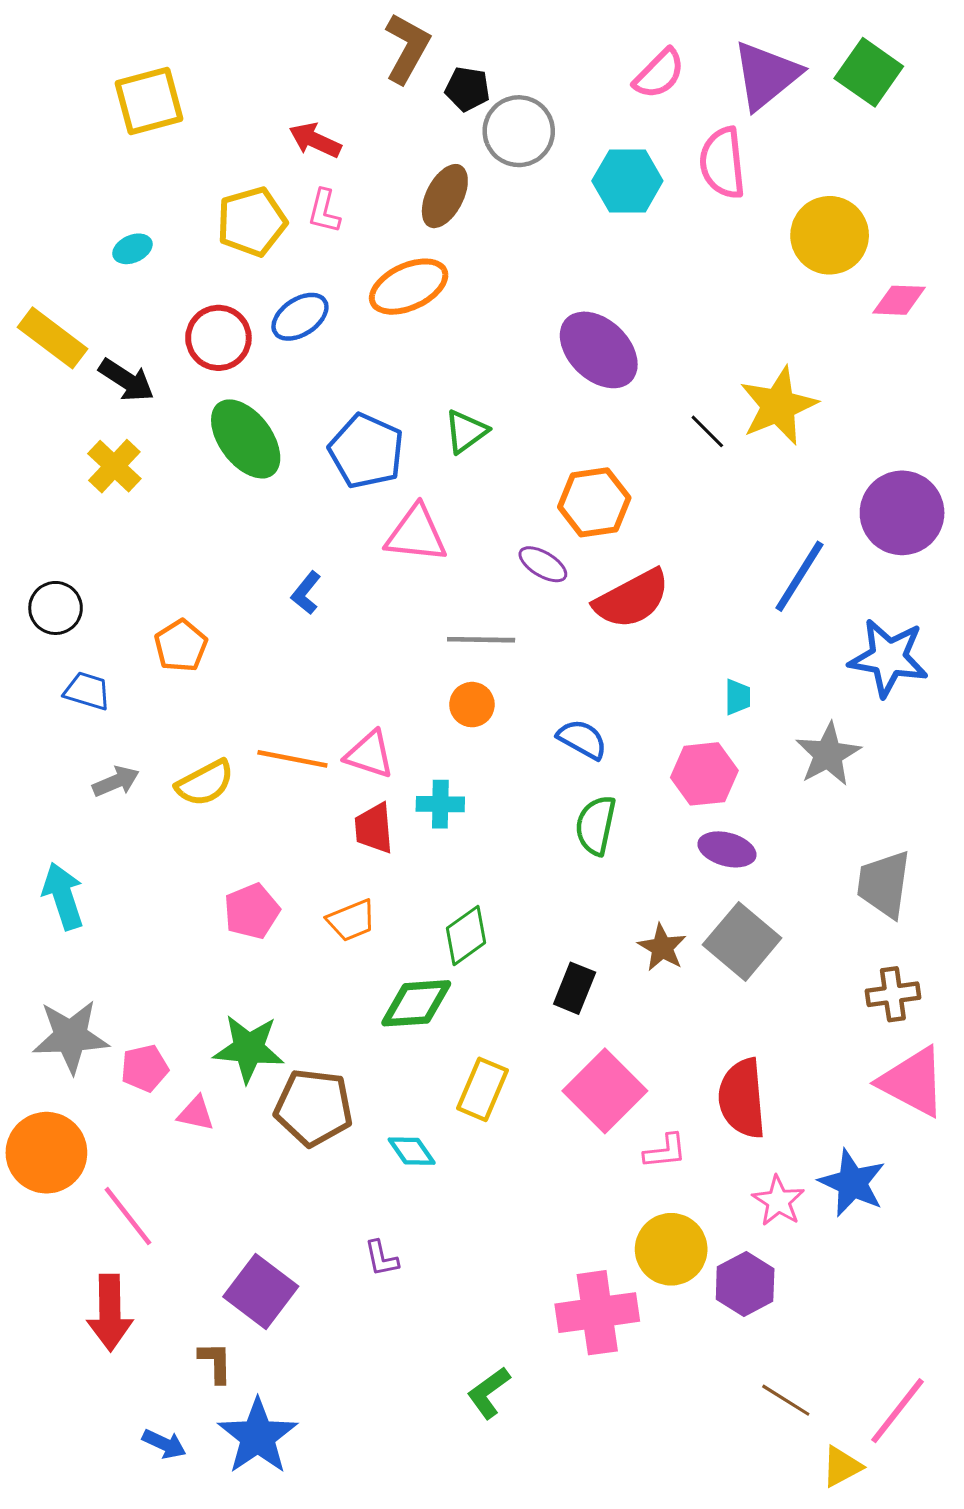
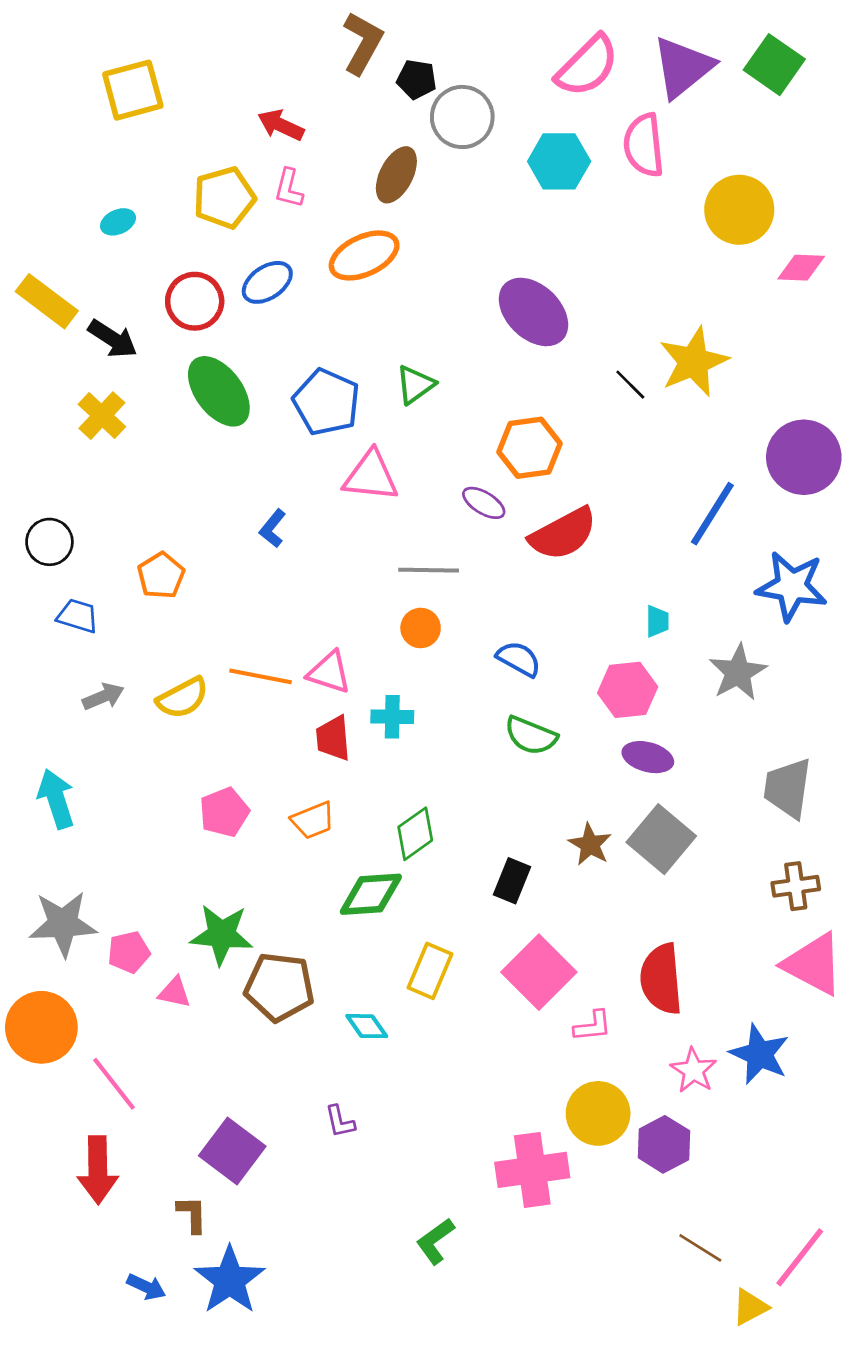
pink semicircle: (659, 74) -> (587, 66), size x1.4
green semicircle: (596, 825) -> (531, 736), turned -80

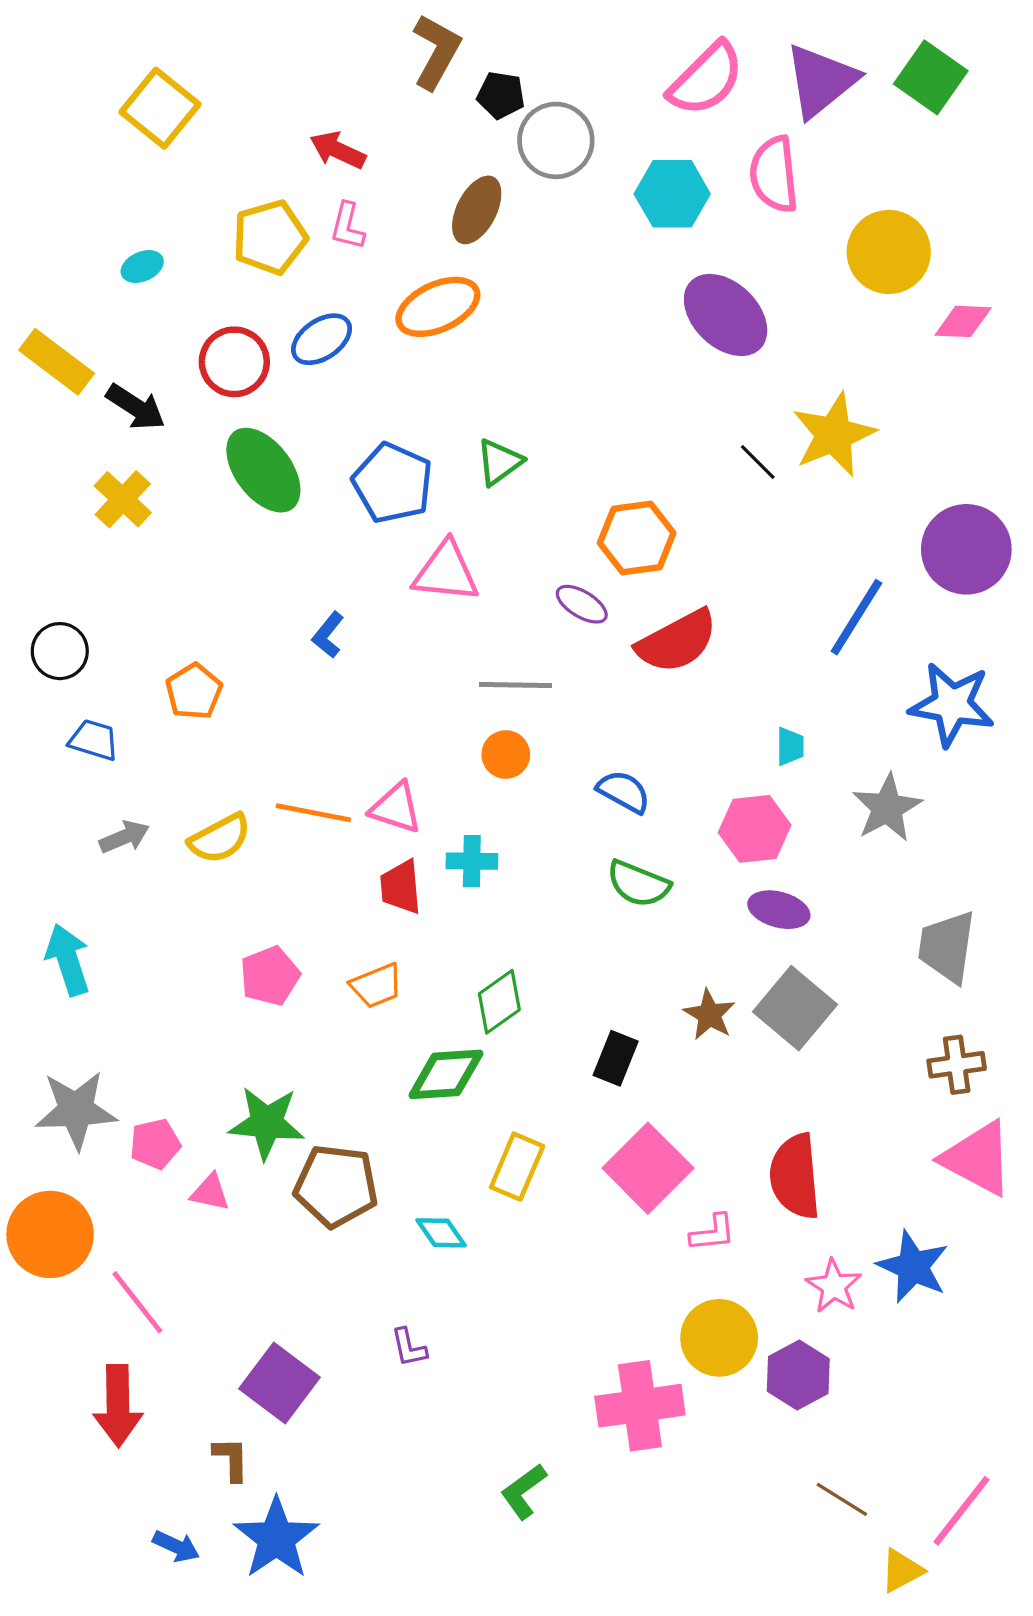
yellow square: (133, 90) -> (160, 108), turned -36
purple ellipse: (534, 312) -> (726, 315), moved

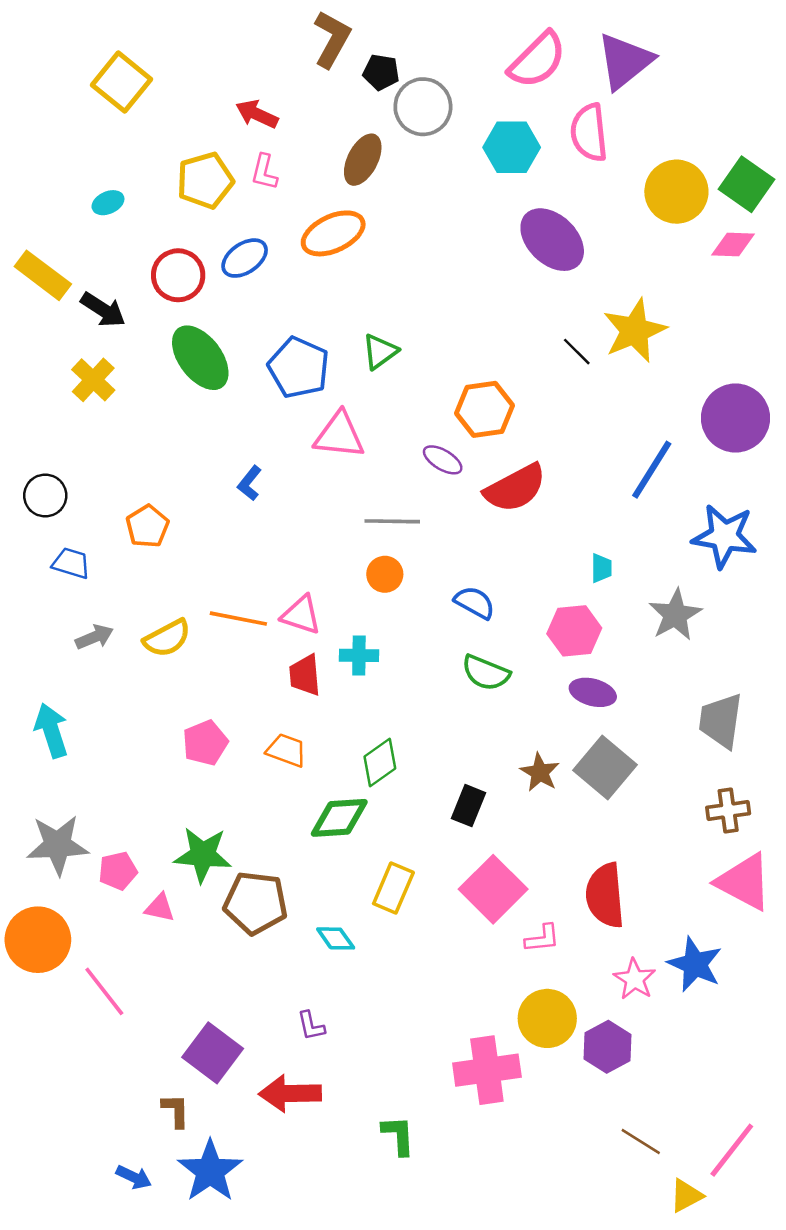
green square: (931, 77) -> (747, 184), moved
orange trapezoid: (376, 986) -> (286, 750), turned -138
red arrow: (118, 1406) -> (290, 1093), moved, turned 90
green L-shape: (524, 1491) -> (398, 1135), turned 123

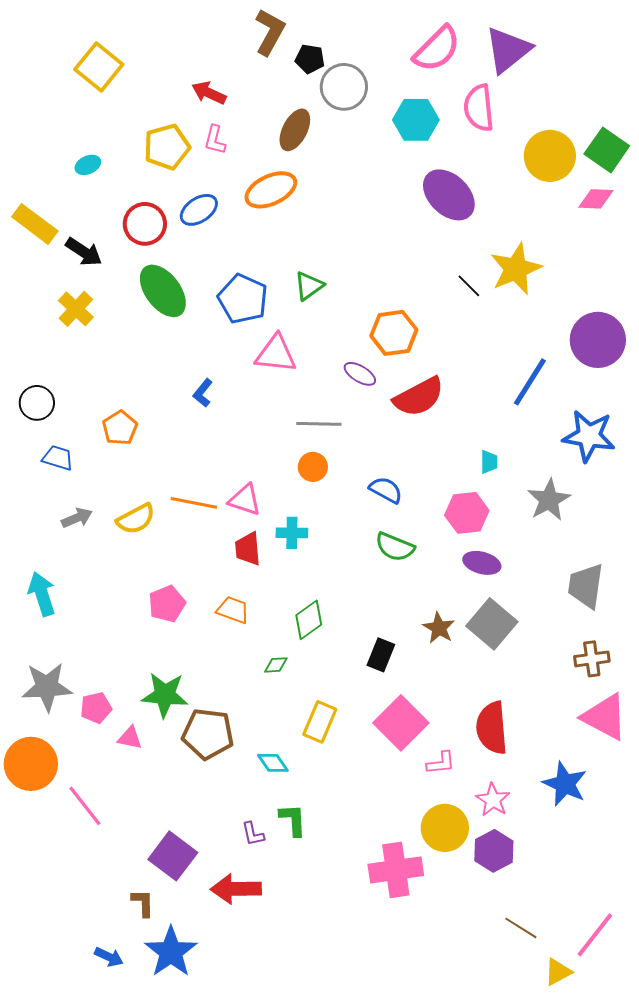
green diamond: (339, 818) -> (276, 665), size x0.5
pink star: (635, 979) -> (493, 800), moved
green L-shape: (398, 1135) -> (293, 820), moved

